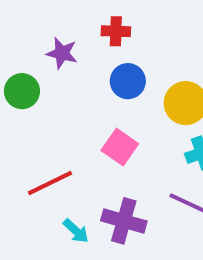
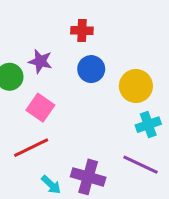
purple star: (62, 53) -> (40, 61), moved
pink square: (120, 147) -> (40, 108), moved

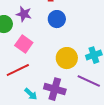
yellow circle: (136, 86) -> (67, 58), moved

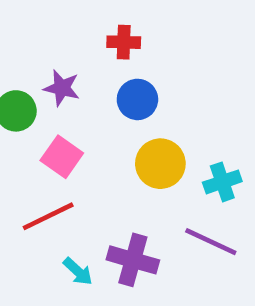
yellow circle: (67, 58) -> (160, 164), moved

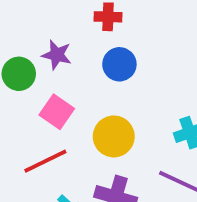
yellow circle: (160, 164) -> (114, 136), moved

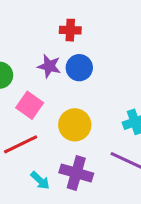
purple star: (57, 55) -> (49, 66), moved

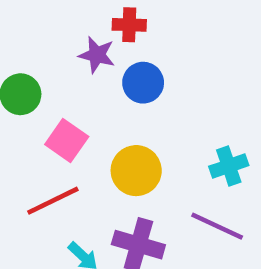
purple star: (49, 66) -> (97, 55), moved

